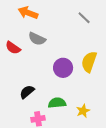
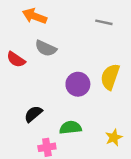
gray line: (84, 18) -> (104, 22), turned -32
yellow star: (83, 111) -> (114, 137), moved

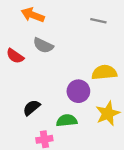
yellow semicircle: (110, 77) -> (104, 72), turned 65
purple circle: (78, 84) -> (78, 91), moved
yellow star: (114, 137) -> (108, 113), moved, size x1.5

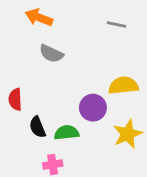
red semicircle: (15, 56) -> (15, 99), moved, turned 54
black semicircle: (32, 108) -> (37, 127), turned -72
green semicircle: (67, 121) -> (67, 133), moved

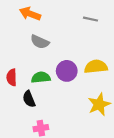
purple circle: (93, 108) -> (67, 71), moved
green semicircle: (67, 133) -> (41, 77), moved

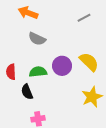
gray line: (90, 19) -> (84, 18), turned -40
yellow semicircle: (96, 67) -> (89, 62), turned 50

